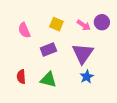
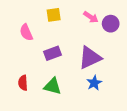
yellow square: (56, 24) -> (54, 15), moved, turned -32
pink arrow: (84, 25) -> (91, 17), moved
purple triangle: (83, 53) -> (90, 58), turned 30

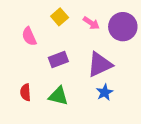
yellow square: (54, 15) -> (60, 17), turned -32
pink arrow: (91, 17) -> (91, 23), moved
purple circle: (111, 24) -> (123, 27), size x1.5

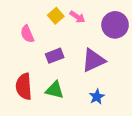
pink arrow: (91, 23) -> (77, 17), moved
red semicircle: (25, 92) -> (24, 86), size x1.6
blue star: (105, 92) -> (97, 97), moved

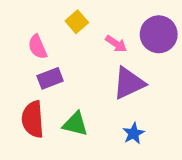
pink arrow: (77, 17) -> (116, 44), moved
purple rectangle: (55, 56) -> (50, 78), moved

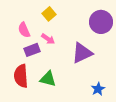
pink arrow: (116, 44) -> (48, 39), moved
blue star: (133, 133) -> (98, 89), moved

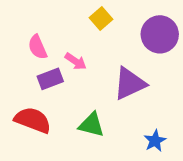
yellow square: (49, 14) -> (101, 19), moved
red semicircle: (21, 76) -> (33, 120), turned 115
green triangle: (48, 79) -> (92, 125), moved

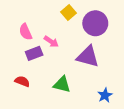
purple circle: (160, 34) -> (95, 23), moved
purple triangle: (130, 84) -> (88, 57), turned 40
red semicircle: (33, 120) -> (22, 81), size x0.6

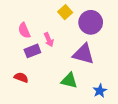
pink arrow: (51, 42) -> (49, 40), turned 32
green triangle: (62, 85) -> (69, 81), moved

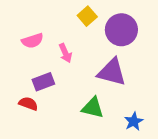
pink semicircle: (24, 30) -> (32, 41), turned -84
purple rectangle: (32, 51) -> (43, 82), moved

